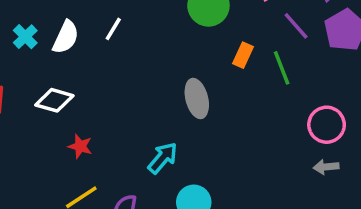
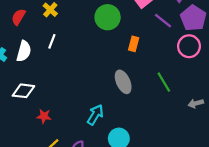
green line: (282, 68) -> (164, 82), moved
gray ellipse: (197, 99) -> (123, 82), moved
pink circle: (327, 125) -> (189, 46), moved

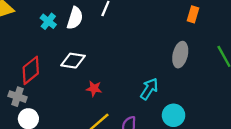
gray ellipse: (123, 82) -> (180, 55), turned 35

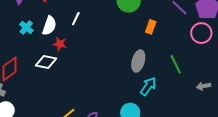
red star: (94, 89) -> (60, 44), moved
cyan arrow: (149, 89) -> (148, 86), moved

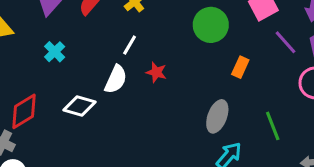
white semicircle: (49, 26) -> (116, 79), moved
red star: (60, 44) -> (156, 72), moved

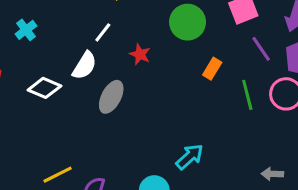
red star: (156, 72) -> (140, 54), moved
gray ellipse: (217, 116) -> (111, 97), moved
green line: (273, 126) -> (247, 95), moved

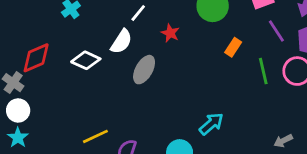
gray arrow: (272, 174) -> (283, 141), turned -30

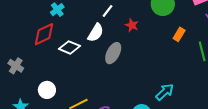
red diamond: (36, 58) -> (44, 34), moved
white circle: (18, 110) -> (47, 90), moved

